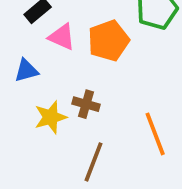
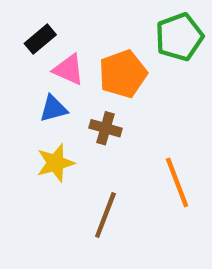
blue triangle: (26, 70) -> (53, 109), moved
brown cross: (86, 104) -> (105, 128), moved

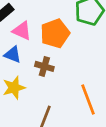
blue triangle: (53, 109) -> (13, 55), turned 36

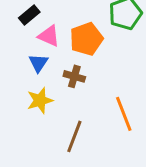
blue triangle: (13, 55) -> (38, 63), turned 42

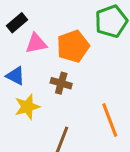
pink triangle: (49, 36) -> (36, 43), turned -35
blue triangle: (38, 63) -> (15, 76), moved, turned -36

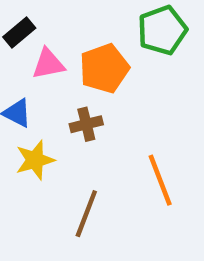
brown cross: (61, 83) -> (86, 124), turned -30

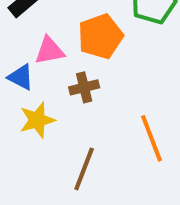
pink triangle: (48, 64) -> (49, 51), moved

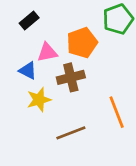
brown cross: (84, 87) -> (71, 77), size x1.4
brown line: (84, 169) -> (71, 133), turned 48

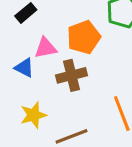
yellow star: (39, 100) -> (33, 115), moved

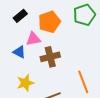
orange pentagon: (84, 37) -> (49, 22), moved

